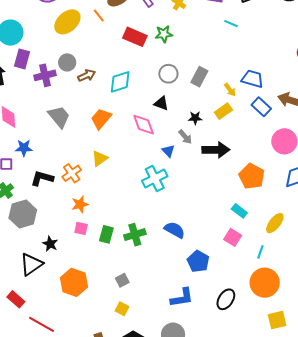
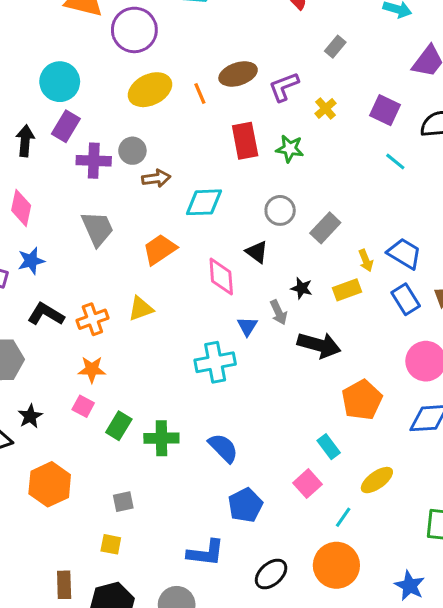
red rectangle: (135, 37) -> (245, 141), turned 40
blue star: (24, 148) -> (31, 261), turned -30
yellow square: (122, 309) -> (111, 544), turned -32

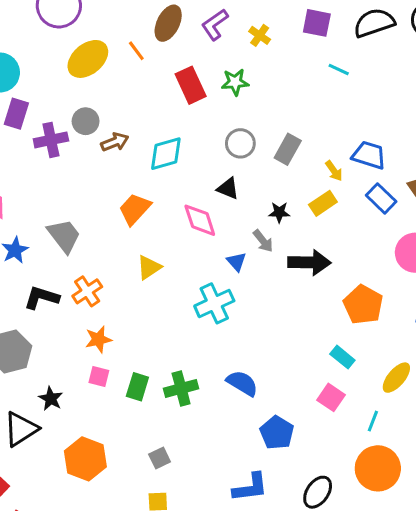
brown ellipse: (238, 74) -> (168, 23), turned -32
gray trapezoid: (97, 229) -> (64, 236), moved
yellow triangle: (141, 309) -> (149, 267), moved

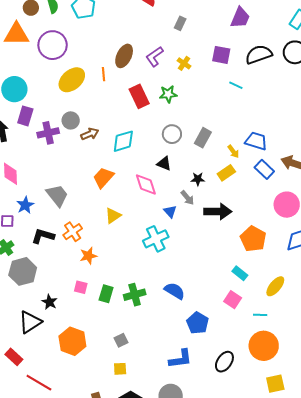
orange line: (136, 51) -> (103, 74), turned 32
orange star: (98, 339) -> (88, 256), moved
cyan line: (373, 421) -> (260, 315), turned 72

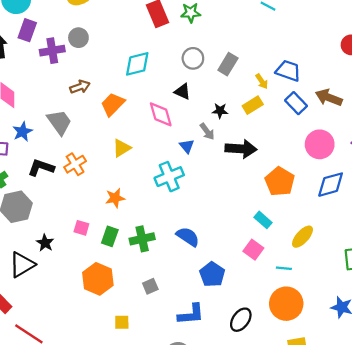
brown arrow: (90, 134) -> (80, 87), moved
orange star: (88, 256) -> (115, 198), moved
gray square: (121, 340) -> (150, 286), moved
orange hexagon: (72, 341) -> (98, 279), moved

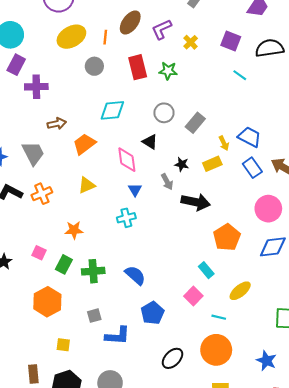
gray circle: (78, 38) -> (94, 66), moved
blue triangle: (187, 146) -> (135, 190), moved
cyan cross: (169, 177) -> (126, 218), size x0.7
blue L-shape: (191, 314) -> (118, 336), moved

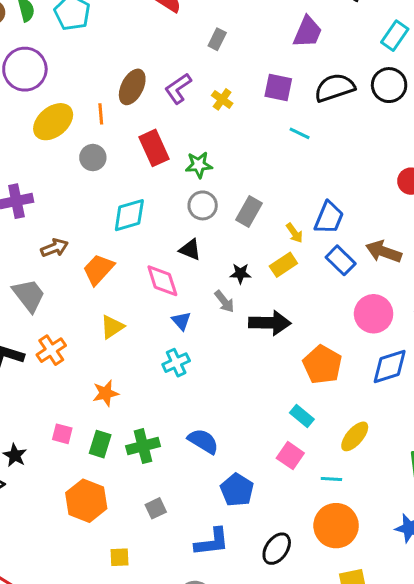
green star: (168, 71) -> (199, 165), moved
blue trapezoid: (249, 137) -> (329, 218), turned 95
blue L-shape: (118, 336) -> (212, 542), moved

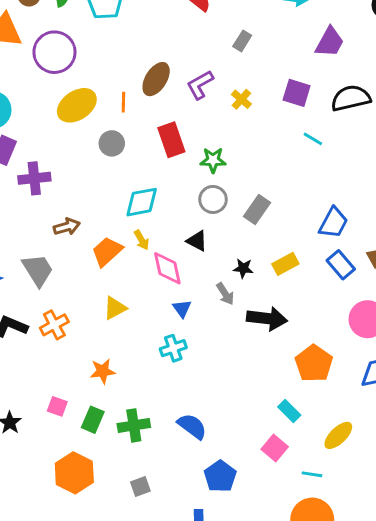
yellow arrow: (294, 233) -> (142, 240), moved

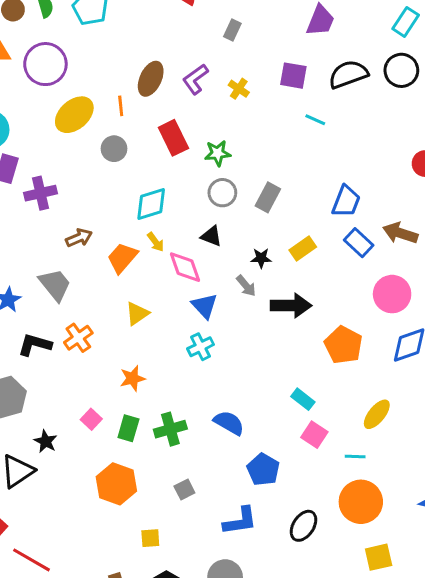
blue triangle: (182, 309) -> (205, 306), size x1.4
pink square: (57, 406) -> (91, 419), turned 30
cyan rectangle: (289, 411) -> (303, 399), moved

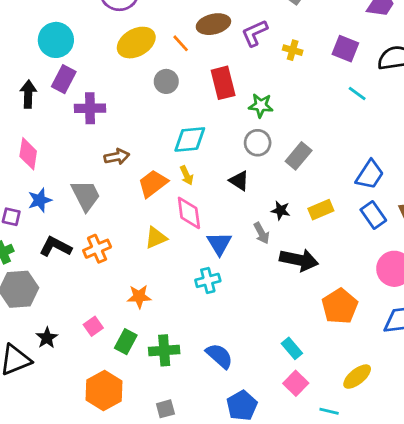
brown ellipse: (151, 79) -> (213, 24), turned 40
yellow cross: (239, 89) -> (293, 50), turned -30
orange line: (121, 106) -> (181, 43), turned -48
pink diamond: (185, 267) -> (189, 213), moved

